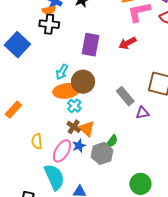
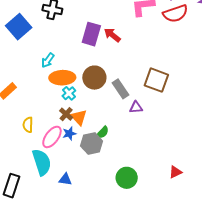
red arrow: (127, 43) -> (112, 35), moved, turned 60
cyan arrow: (62, 72) -> (48, 60), moved
brown circle: (83, 82) -> (94, 78), moved

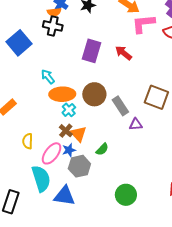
red arrow: (112, 35) -> (124, 53), moved
cyan arrow: (48, 60) -> (48, 77), turned 105
gray hexagon: (92, 144) -> (79, 166), moved
blue triangle: (65, 179) -> (65, 196), size x1.6

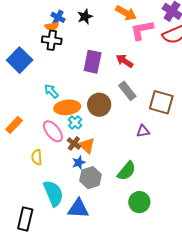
gray rectangle: (120, 106) -> (127, 91), moved
green semicircle: (102, 149) -> (127, 171), moved, size x1.5
pink ellipse: (52, 153) -> (53, 131), moved, turned -70

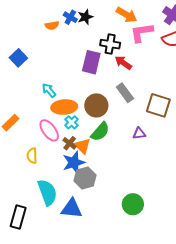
blue cross: (58, 17) -> (70, 17), moved
black cross: (52, 40) -> (110, 44), moved
blue square: (20, 60) -> (18, 58), size x0.7
blue star: (79, 163) -> (74, 163), size x1.6
green semicircle: (127, 171) -> (100, 132), moved

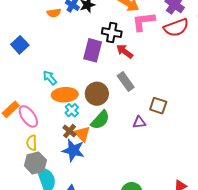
brown square: (158, 105) -> (158, 106), moved, size x0.7
pink ellipse: (49, 130) -> (28, 116), moved
blue star: (74, 163) -> (73, 150), turned 30
gray hexagon: (85, 178) -> (35, 163), moved

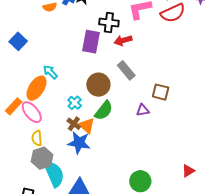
red arrow: (125, 51) -> (123, 40), turned -48
orange ellipse: (65, 95) -> (36, 88), moved, turned -50

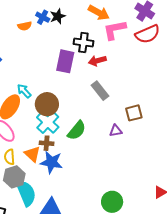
brown circle: (98, 85) -> (47, 104), moved
brown square: (161, 92) -> (134, 113), turned -30
cyan cross: (75, 103) -> (48, 122), size x1.6
brown cross: (74, 124) -> (47, 143), turned -32
orange triangle: (87, 126) -> (32, 154), moved

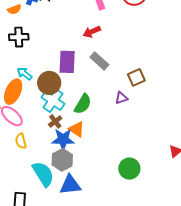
black cross: (83, 43) -> (19, 37), moved
purple rectangle: (65, 61) -> (67, 62), moved
brown cross: (47, 143) -> (55, 121), turned -32
orange triangle: (32, 154) -> (77, 129), moved
gray hexagon: (14, 177) -> (62, 160), moved

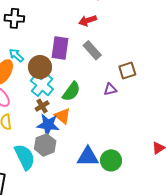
blue triangle: (70, 185) -> (88, 157), moved

